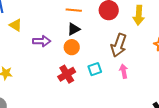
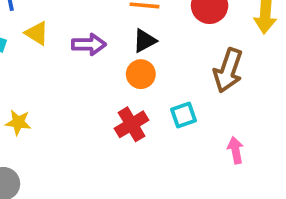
purple arrow: (42, 41) -> (89, 44), moved
pink arrow: (124, 71) -> (236, 150), moved

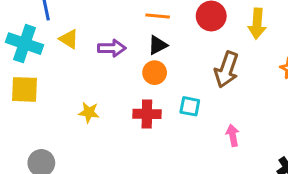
cyan square: (184, 115) -> (190, 106), turned 30
yellow star: (18, 122) -> (89, 112), moved
red cross: (132, 124) -> (147, 114), turned 32

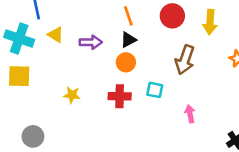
orange line: (158, 16) -> (128, 16), turned 66

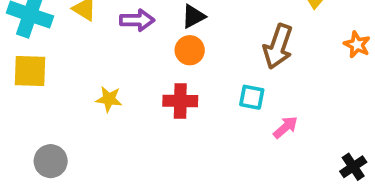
cyan square: (155, 90) -> (252, 97), moved
pink arrow: (190, 114) -> (286, 127), turned 60

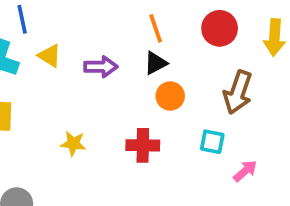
orange circle: (190, 50) -> (170, 96), moved

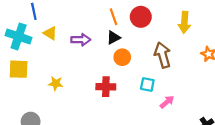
red circle: (220, 28) -> (141, 17), moved
brown arrow: (238, 92) -> (163, 55), turned 145
yellow star: (73, 144) -> (56, 83), moved

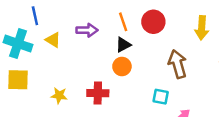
purple arrow: (81, 40) -> (87, 30), moved
orange circle: (122, 57) -> (122, 66), moved
red cross: (106, 87) -> (98, 93), moved

